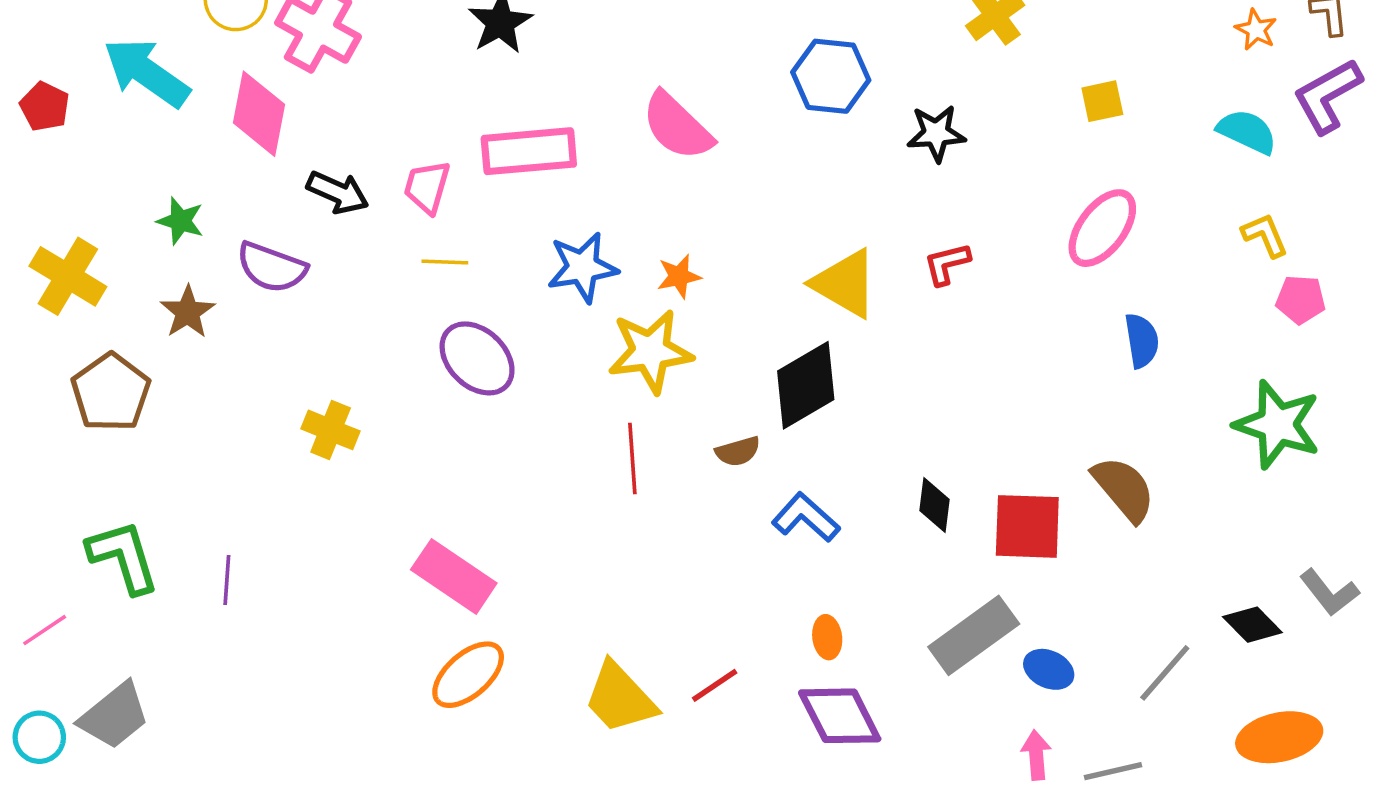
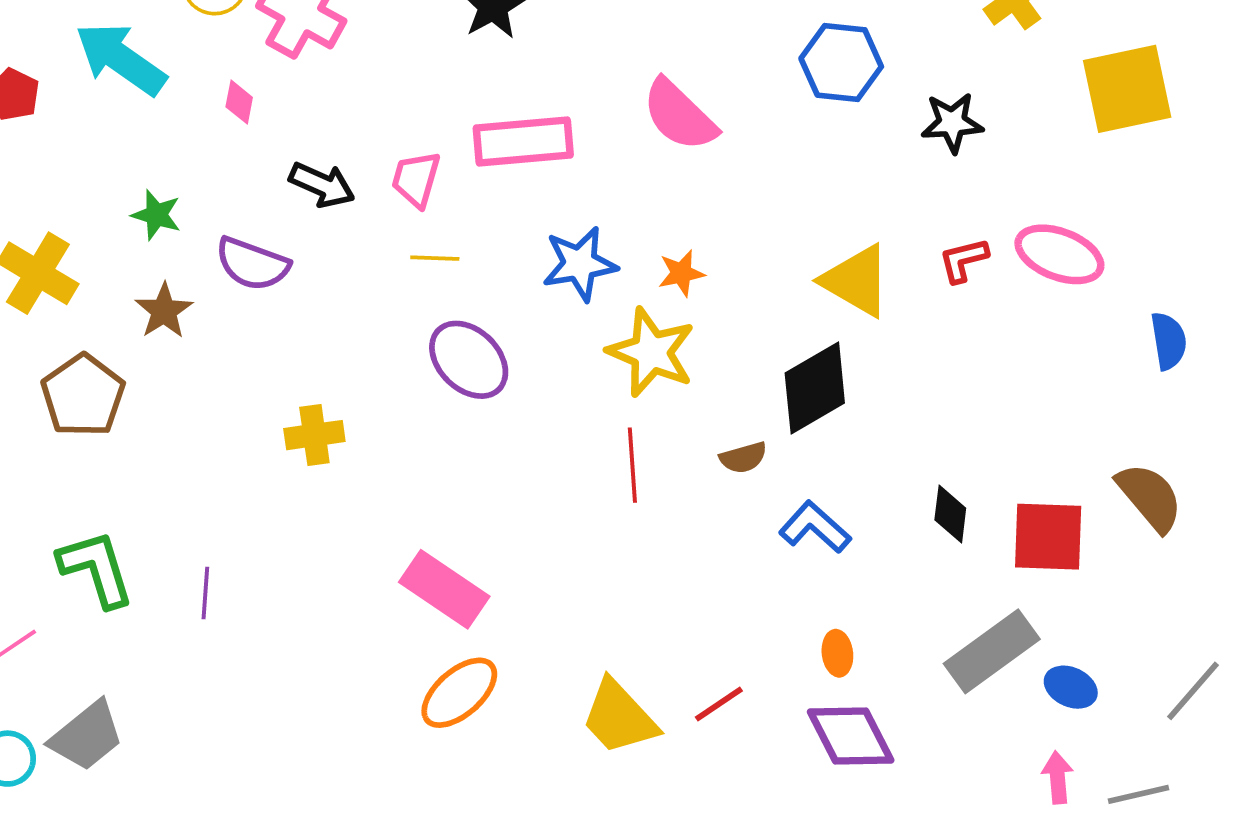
yellow square: (1102, 101) -> (1127, 89), size x2.0
pink diamond: (259, 114) -> (239, 102), size x0.5
pink ellipse: (1102, 228) -> (1059, 254), moved, turned 74
yellow star: (650, 351) -> (651, 352), turned 30
yellow cross: (331, 430) -> (314, 435), turned -30

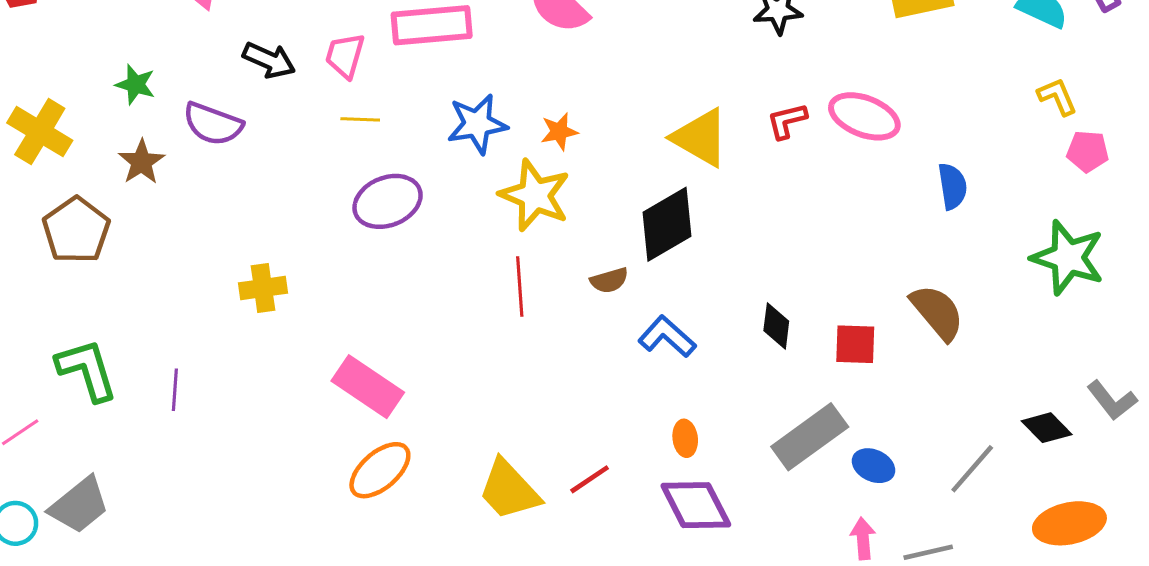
purple ellipse: (469, 360) -> (388, 201), turned -66
yellow cross: (314, 435) -> (263, 288), moved
red square: (1048, 537) -> (855, 344), size x0.7

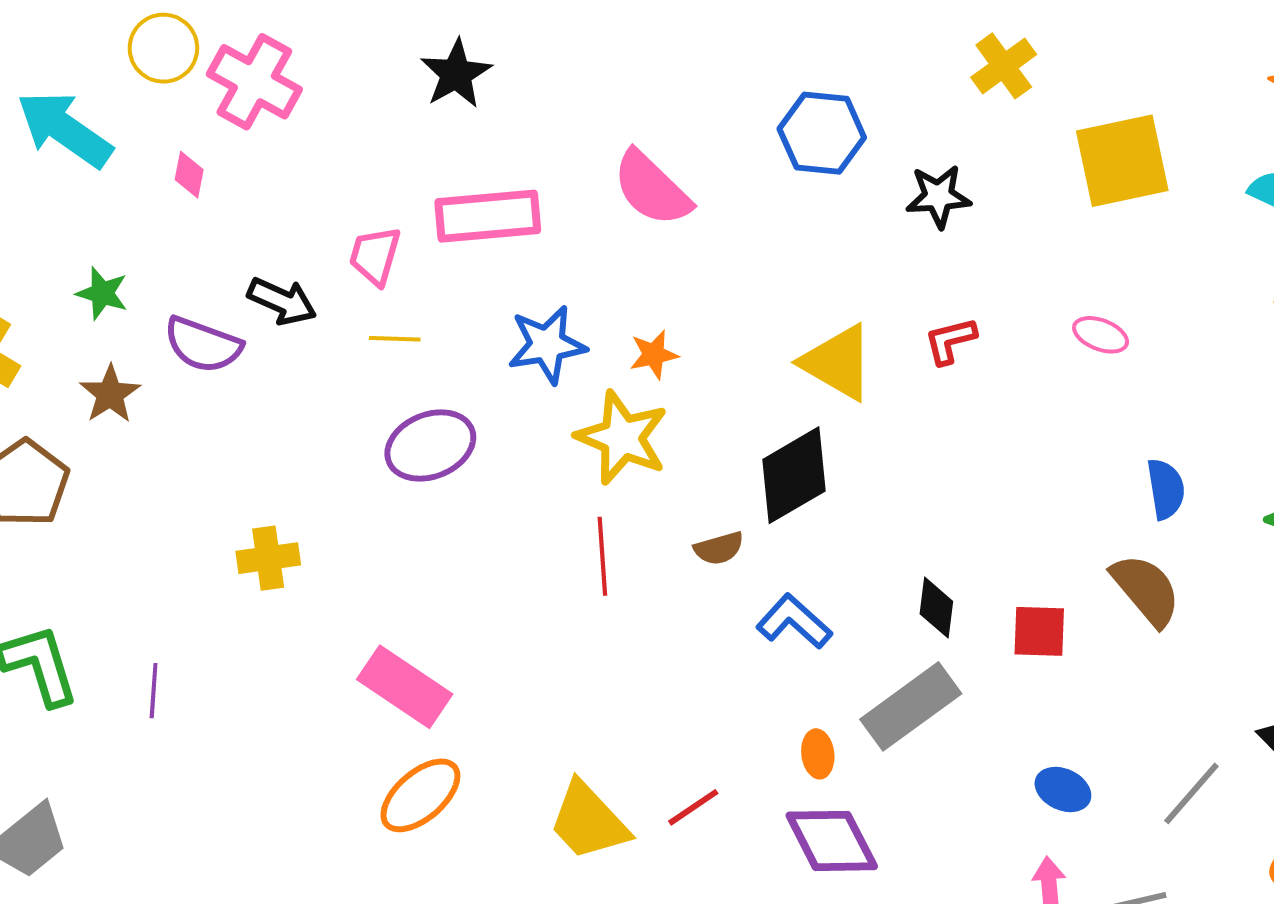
black arrow: (269, 60) -> (282, 301), moved
pink ellipse: (864, 116) -> (1101, 335), moved, size x0.6
blue semicircle: (952, 186) -> (1166, 489), moved
gray rectangle: (810, 437) -> (911, 706), moved

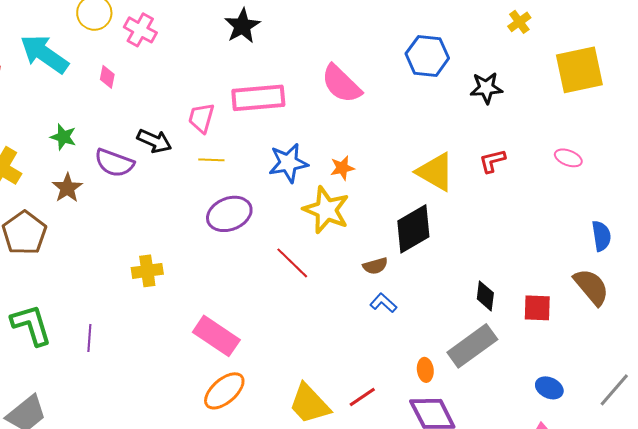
yellow cross: (1004, 66) -> (519, 22), size x0.7
pink cross: (254, 82) -> (140, 30), size x0.7
red line: (602, 556) -> (292, 263), moved, turned -42
blue L-shape: (794, 621) -> (383, 303), moved, size x0.7

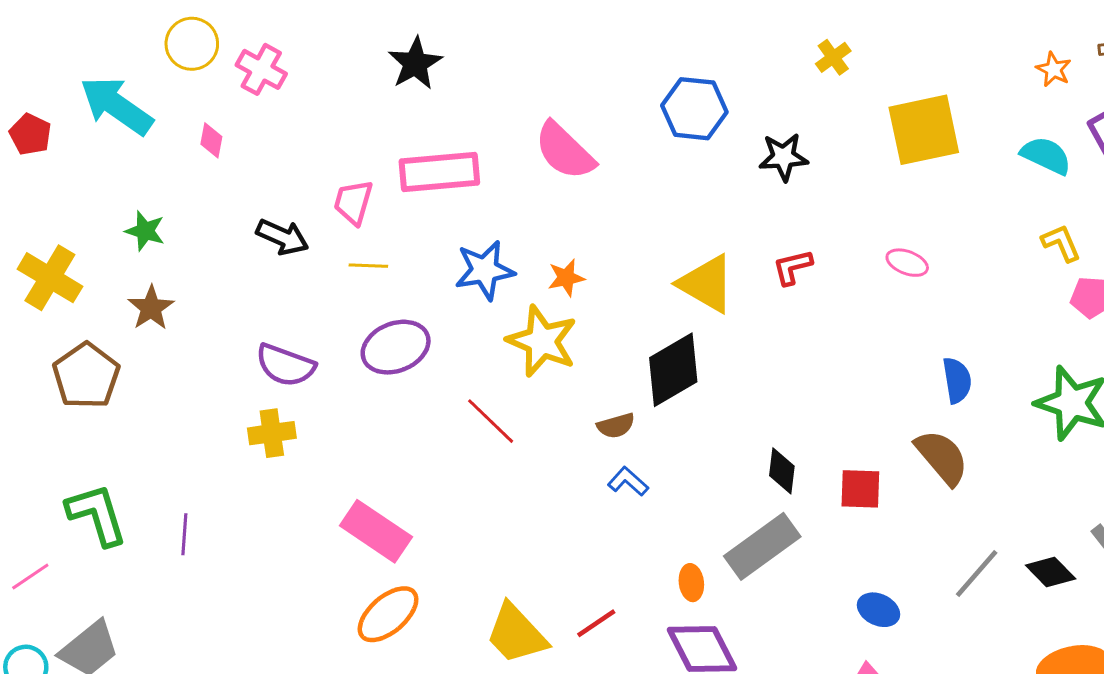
purple semicircle: (114, 163) -> (285, 365), moved
gray line: (614, 390) -> (977, 573), moved

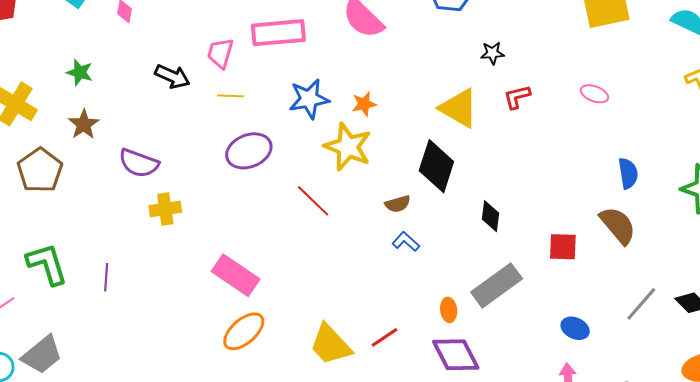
black star: (783, 157) -> (493, 53), moved, size x0.7
purple semicircle: (285, 365) -> (139, 163), moved
black diamond: (673, 370) -> (436, 166), turned -42
black diamond: (782, 471) -> (490, 216), moved

